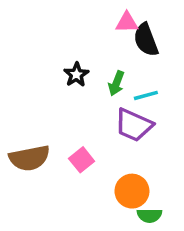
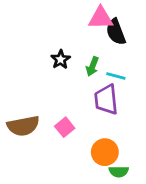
pink triangle: (127, 22) -> (101, 18), size x1.4
cyan line: (146, 95) -> (116, 76), turned 30
purple trapezoid: (134, 125) -> (106, 100), turned 60

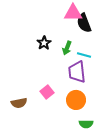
brown semicircle: (23, 126) -> (19, 103), moved, size x0.7
orange circle: (105, 152) -> (76, 100), moved

